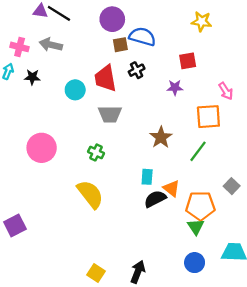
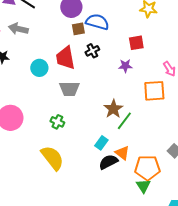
green line: (198, 151) -> (124, 121), moved
cyan rectangle: (147, 177) -> (101, 143), turned 32

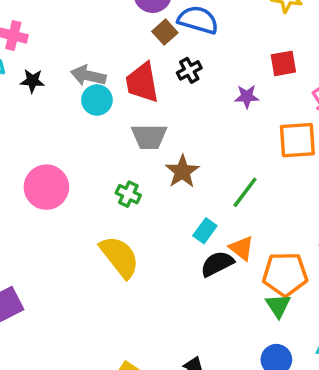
gray arrow: (18, 29) -> (88, 76), moved
brown square: (78, 29) -> (165, 32), turned -32
red square: (136, 43) -> (283, 63), moved
brown star: (113, 109) -> (182, 171), moved

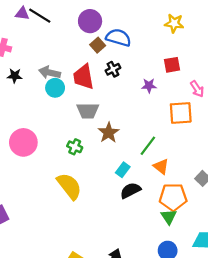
orange triangle: (242, 248) -> (161, 166), moved

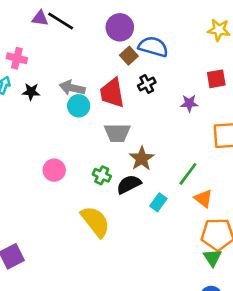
pink circle: (23, 142) -> (54, 170), moved, size x0.7
black semicircle: (130, 190) -> (129, 184), moved

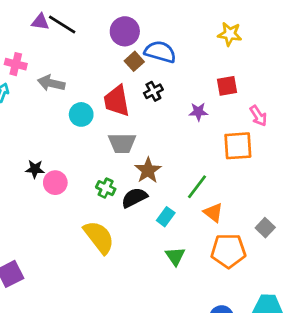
gray arrow: (72, 88) -> (51, 83), moved
black star: (31, 92) -> (35, 169), moved
green triangle: (212, 258) -> (175, 256), moved

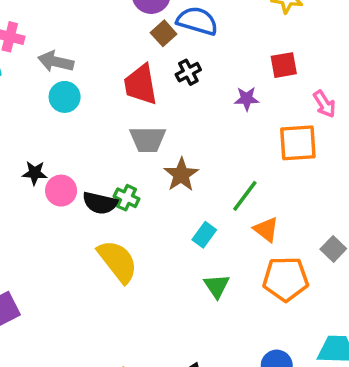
cyan circle: (81, 114) -> (65, 97), moved
black semicircle: (134, 198) -> (100, 203), moved, turned -140

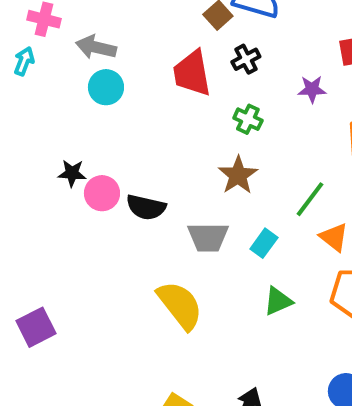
gray trapezoid: (148, 139) -> (208, 237), moved
green cross: (126, 198) -> (248, 119), moved
yellow semicircle: (118, 261) -> (180, 305), moved
green triangle: (217, 286) -> (278, 301), turned 40

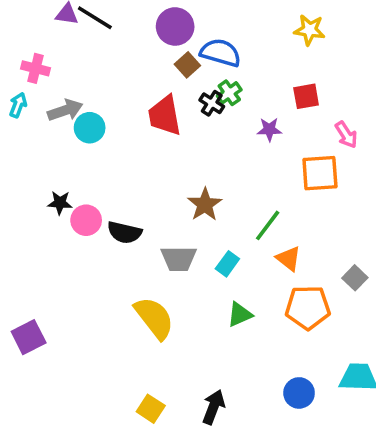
gray arrow: (96, 47) -> (65, 110), moved, turned 148
black cross: (246, 59) -> (212, 103), turned -30
green cross: (248, 119) -> (229, 93), moved, turned 30

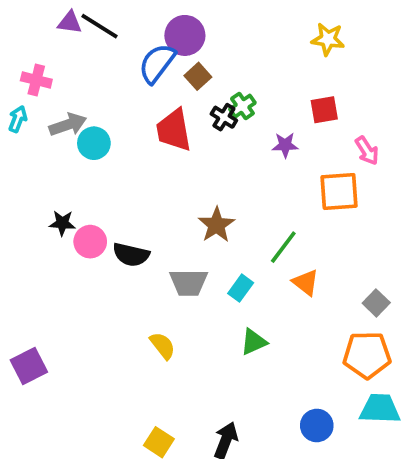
blue semicircle: (220, 53) -> (157, 63), moved, turned -69
orange pentagon: (308, 307) -> (367, 355), moved
yellow semicircle: (154, 318) -> (163, 346), size x0.6

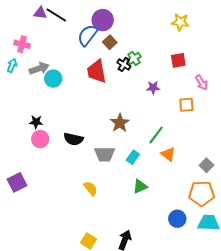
purple star: (285, 145) -> (153, 88), moved
orange square: (339, 191) -> (186, 105), size x0.7
pink circle: (90, 242) -> (40, 139), moved
purple square: (29, 366) -> (17, 182), moved
blue circle: (317, 425) -> (177, 219), moved

